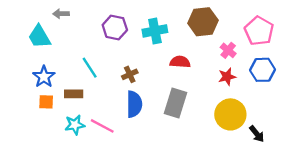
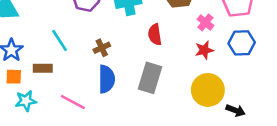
red semicircle: (180, 62) -> (155, 34), turned -102
cyan star: (75, 125) -> (26, 101), moved
black arrow: (257, 134) -> (236, 110), turned -30

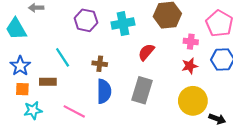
pink cross: (205, 22) -> (191, 42), turned -32
red semicircle: (155, 34) -> (146, 52), turned 48
brown cross: (102, 48) -> (100, 64), turned 32

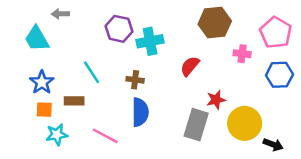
cyan cross: (123, 24) -> (150, 41), moved
red star: (190, 66) -> (216, 100), moved
gray rectangle: (142, 90) -> (196, 125), moved

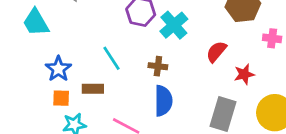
cyan trapezoid: (37, 39) -> (36, 22), moved
cyan cross: (150, 41) -> (174, 25), turned -30
red star: (216, 100) -> (244, 74), moved

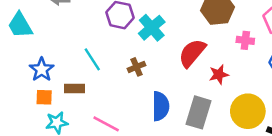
red semicircle: (216, 52) -> (192, 53), size x1.4
brown cross: (158, 66) -> (136, 67), turned -30
blue semicircle: (163, 101) -> (161, 106), moved

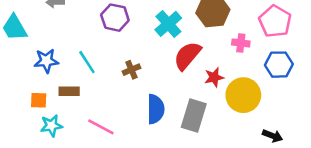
cyan cross: (152, 28) -> (168, 24), moved
blue star: (42, 69) -> (46, 61), moved, turned 30
yellow circle: (248, 111) -> (243, 95), moved

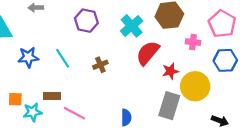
brown rectangle: (69, 91) -> (52, 96), moved
orange square: (39, 100) -> (15, 99), moved
blue semicircle: (156, 109) -> (126, 117), moved, size x0.7
gray rectangle: (194, 115) -> (169, 106), moved

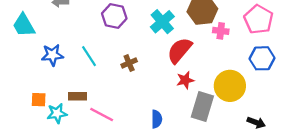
pink cross: (193, 42) -> (221, 31), moved
red star: (170, 71) -> (185, 80), moved

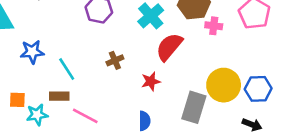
cyan line: (89, 56) -> (67, 69), moved
blue hexagon: (262, 58) -> (258, 89), moved
red star: (185, 80) -> (151, 81), moved

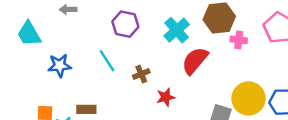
cyan line: (67, 69) -> (107, 61), moved
red star: (151, 81) -> (166, 97), moved

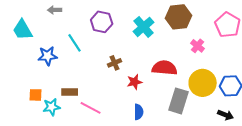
pink cross: (239, 40) -> (198, 46), moved, turned 32
cyan line: (107, 61) -> (75, 43), moved
red semicircle: (195, 61) -> (165, 68), moved, turned 55

